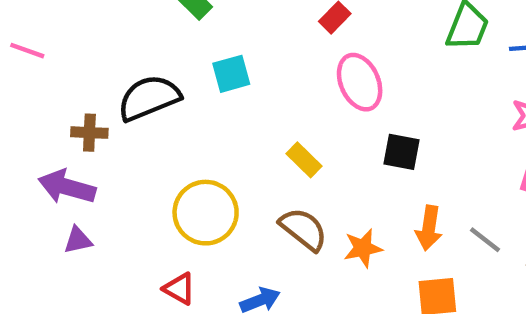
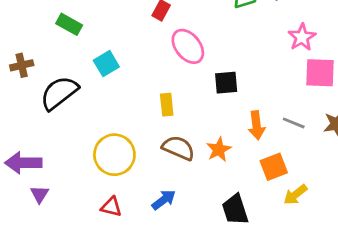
brown cross: (89, 133) -> (22, 65), moved
yellow rectangle: (304, 160) -> (167, 105), turned 55
purple triangle: (78, 240) -> (40, 194), turned -30

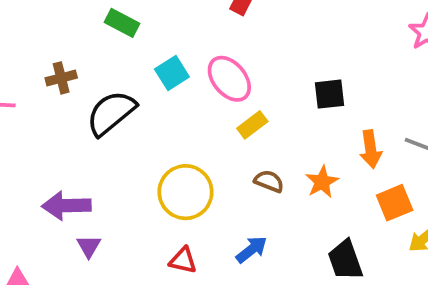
pink ellipse: (188, 46) -> (229, 79), moved
yellow rectangle: (167, 105) -> (252, 125), turned 60
brown semicircle: (178, 148) -> (269, 181), size x0.7

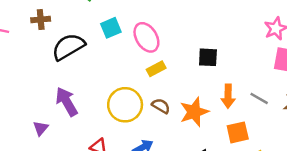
orange star: (322, 182) -> (194, 112), size x1.4
yellow circle: (185, 192) -> (125, 105), moved
purple arrow: (66, 206) -> (67, 102), moved, turned 52

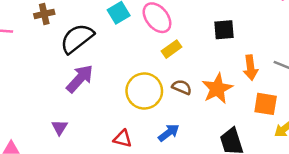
purple arrow: (67, 102) -> (80, 79), moved, turned 80
orange square: (238, 132) -> (266, 104), turned 30

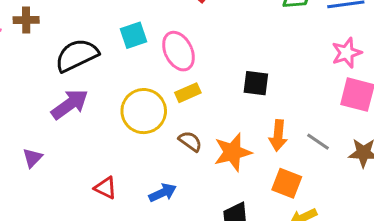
brown cross: (44, 14) -> (26, 20), moved
yellow circle: (144, 91) -> (144, 111), moved

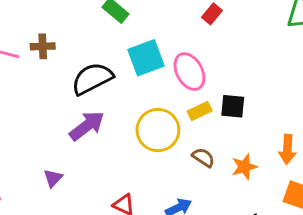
cyan square: (134, 35) -> (146, 58), size x1.4
black square: (256, 83) -> (233, 106), moved
orange star: (233, 152) -> (244, 167), size x0.7

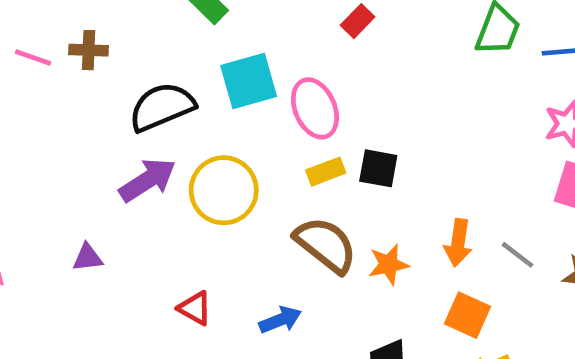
yellow circle: (158, 130) -> (224, 190), moved
brown semicircle: (203, 157) -> (326, 245), size x1.8
purple triangle: (53, 178) -> (88, 258), turned 36

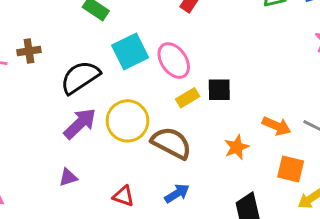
orange arrow: (458, 243) -> (277, 126), turned -64
brown semicircle: (326, 245) -> (171, 143), moved
purple triangle: (88, 258) -> (68, 177), moved

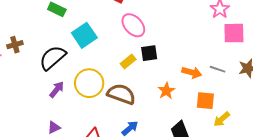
pink ellipse: (174, 60) -> (133, 25), moved
purple arrow: (80, 124) -> (57, 89), size x0.7

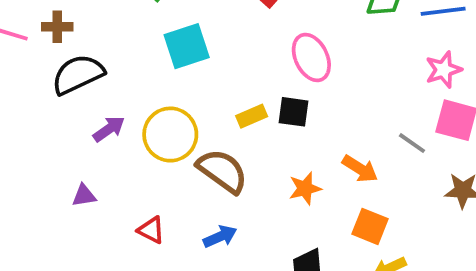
pink ellipse: (133, 25) -> (311, 57), moved
black semicircle: (53, 58) -> (78, 74), moved
gray line: (218, 69) -> (412, 143), moved

